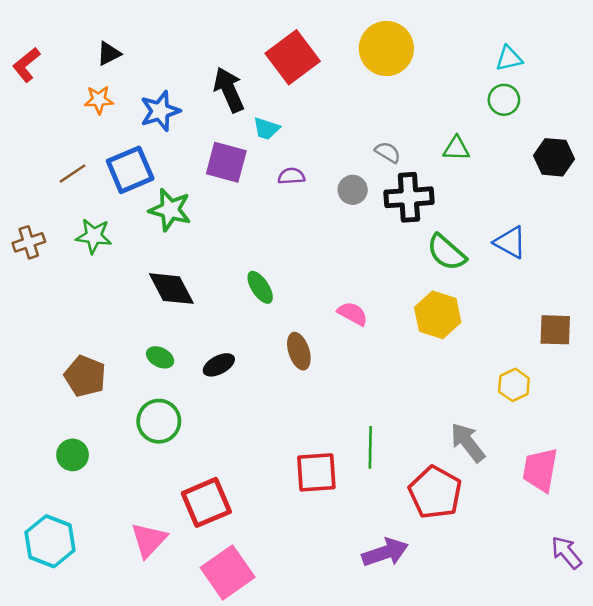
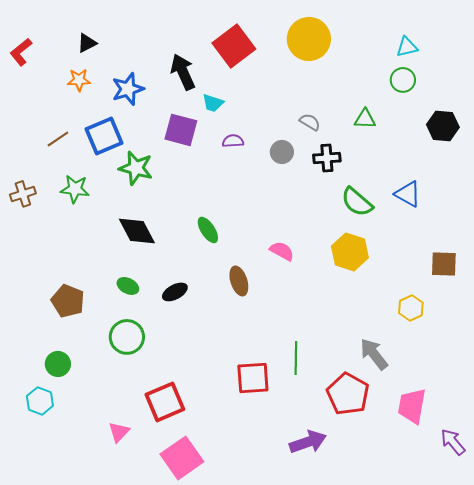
black cross: (409, 197) -> (327, 158), size x0.7
pink trapezoid: (540, 470) -> (412, 406), moved
pink triangle: (149, 540) -> (119, 432), size x0.7
cyan hexagon: (50, 541) -> (40, 401), moved, size x0.7

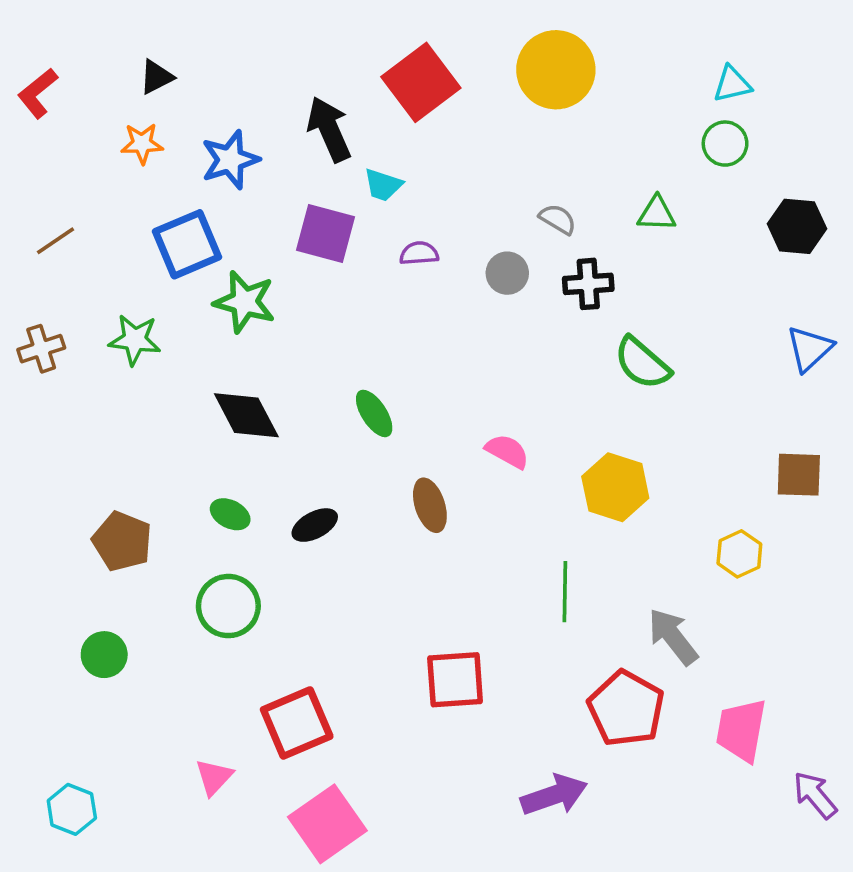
brown line: (58, 139) -> (56, 241), moved
blue triangle: (408, 194) -> (810, 349), moved, turned 48
yellow hexagon: (350, 252) -> (615, 487), moved
green line: (296, 358) -> (565, 592), moved
cyan hexagon: (40, 401) -> (72, 809), moved

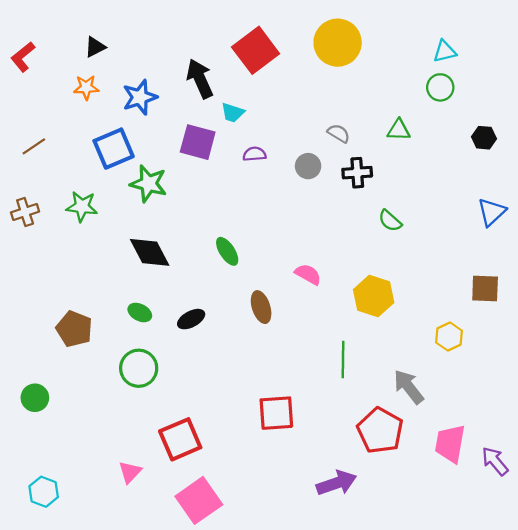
black hexagon: (797, 226) -> (484, 138), size x0.7
green semicircle: (642, 363) -> (390, 221), size x0.7
green circle: (104, 655) -> (35, 398), moved
purple arrow: (815, 795) -> (495, 461), moved

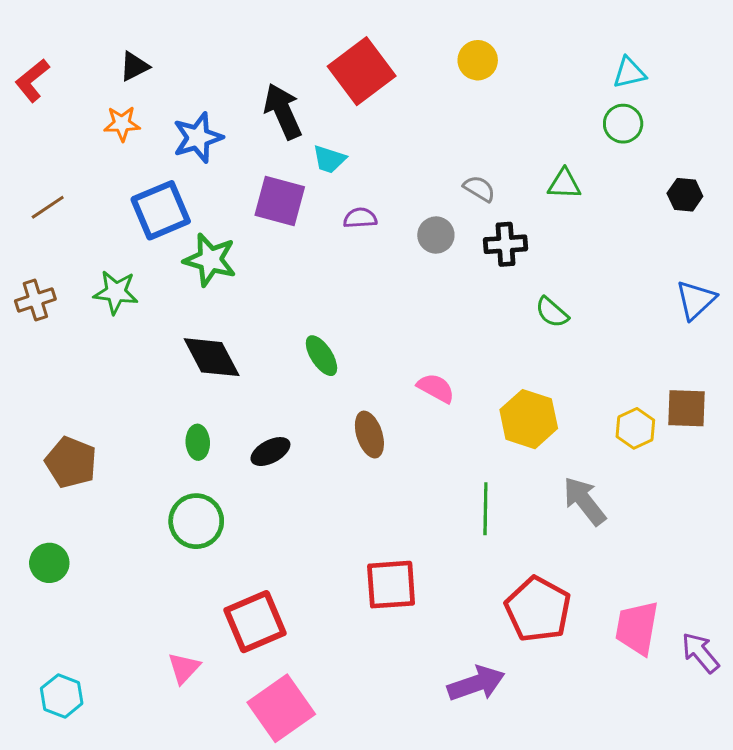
yellow circle: (338, 43) -> (478, 60), size x0.6
green ellipse: (140, 313) -> (198, 442), turned 60
brown pentagon: (74, 329) -> (71, 462), moved
yellow hexagon: (449, 337) -> (635, 428), moved
gray arrow: (409, 387) -> (584, 501), moved

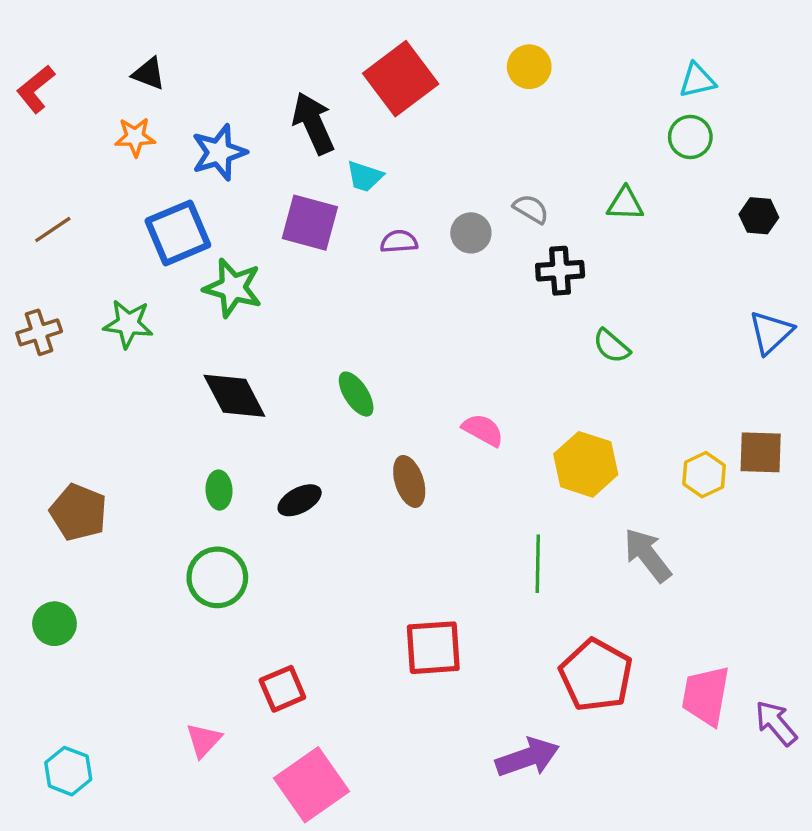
black triangle: (134, 66) -> (149, 74), turned 48
gray circle: (436, 235) -> (471, 233), moved
red square: (255, 622) -> (282, 689), size x0.7

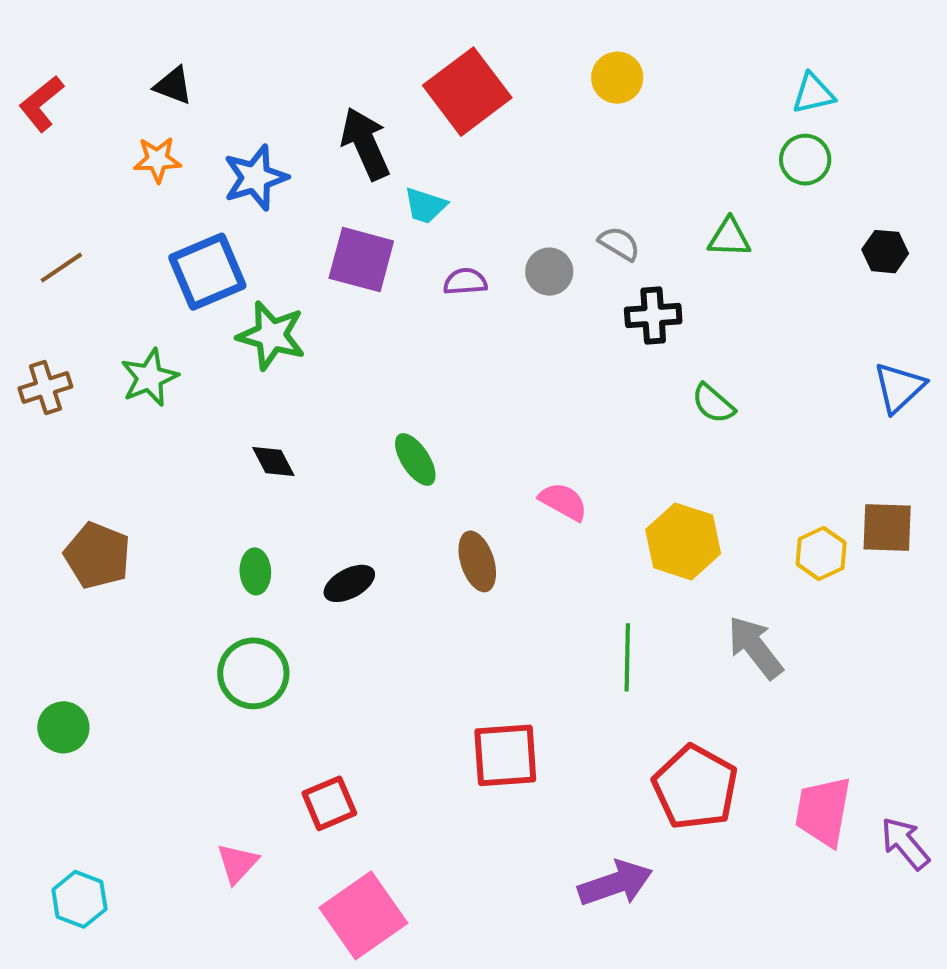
green star: (128, 324) -> (149, 377), turned -30
black diamond: (234, 396) -> (273, 461), size x0.6
brown pentagon: (78, 512) -> (97, 555), moved

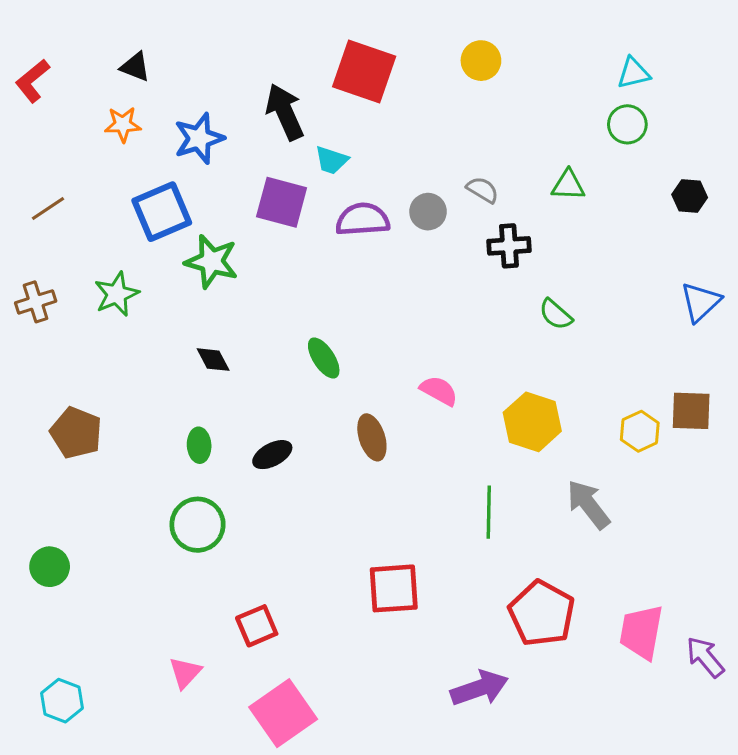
red square: (467, 92) -> (364, 71), turned -34
purple semicircle: (465, 282) -> (363, 219), size x1.6

